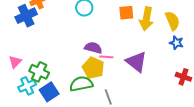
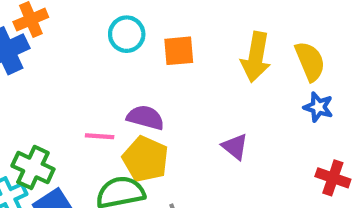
orange square: (126, 13) -> (179, 51), moved
pink line: (106, 57) -> (100, 136), moved
purple triangle: (136, 62) -> (235, 147), size x0.6

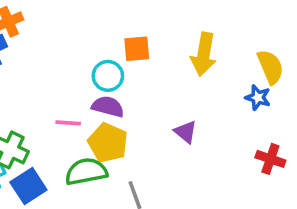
cyan circle: (127, 34) -> (108, 76), moved
yellow semicircle: (310, 61) -> (270, 67), moved

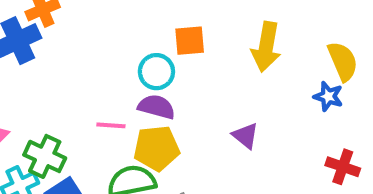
yellow pentagon: (108, 143) -> (156, 148), turned -30

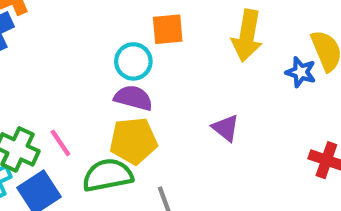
blue star: (328, 96) -> (301, 72), moved
pink line: (111, 125) -> (60, 143), moved, turned 52

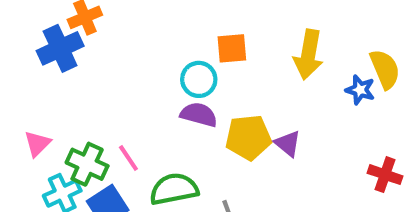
yellow pentagon: (133, 141) -> (248, 137), moved

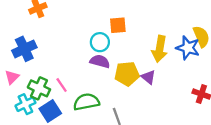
blue cross: (60, 48) -> (24, 49), moved
yellow arrow: (308, 55) -> (160, 49), moved
blue star: (360, 90) -> (188, 48), size x1.5

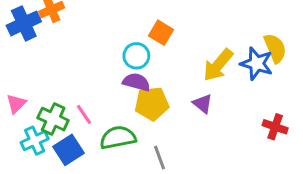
orange square: (118, 25) -> (161, 33), turned 36
blue cross: (24, 49) -> (24, 23), moved
yellow arrow: (160, 49) -> (218, 65), turned 30
yellow pentagon: (127, 74) -> (152, 104), moved

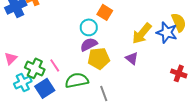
purple semicircle: (136, 82) -> (89, 44), turned -42

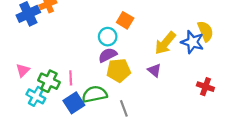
pink line: (55, 65) -> (71, 78), turned 32
cyan cross: (23, 82) -> (36, 96), turned -36
blue square: (45, 88) -> (74, 103), moved

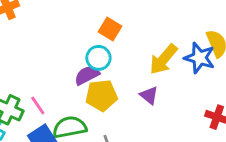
cyan circle: (108, 37) -> (98, 58), moved
pink line: (71, 78) -> (38, 106), turned -32

